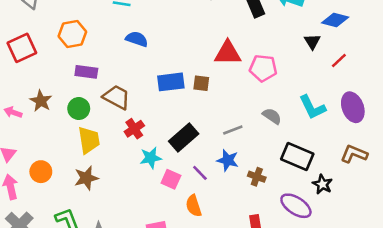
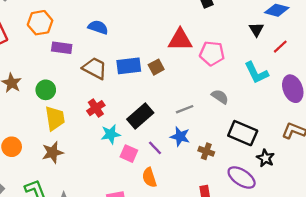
purple rectangle: (86, 72) -> (62, 48), moved
brown square: (201, 83) -> (156, 67), turned -35
brown trapezoid: (117, 97) -> (95, 68), moved
cyan L-shape: (312, 107) -> (256, 73), moved

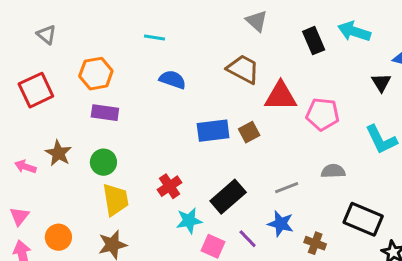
purple rectangle: (62, 48) -> (105, 113), moved
brown trapezoid: (95, 68) -> (243, 69), moved
gray semicircle: (220, 97) -> (333, 171), turned -36

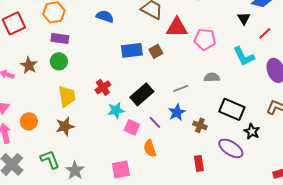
green circle: (103, 162) -> (59, 61), moved
blue star: (281, 224) -> (177, 112), turned 30

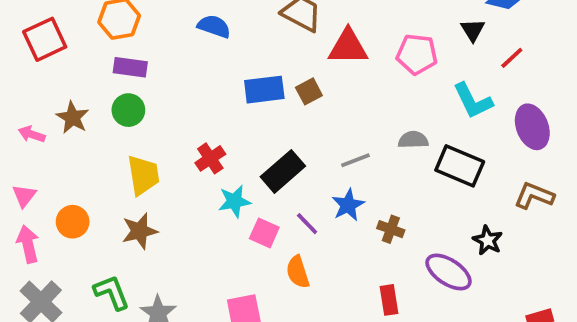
pink pentagon: (205, 39) -> (417, 54), moved
black rectangle: (232, 109) -> (460, 166), moved

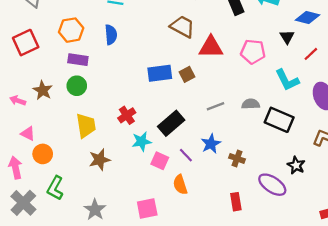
blue semicircle: (214, 26) -> (111, 35), moved, turned 66
gray line: (355, 160) -> (215, 106), moved
pink triangle: (24, 196) -> (28, 133), moved, turned -42
brown star: (140, 231) -> (99, 160), moved
green L-shape: (112, 292) -> (55, 188), moved, turned -130

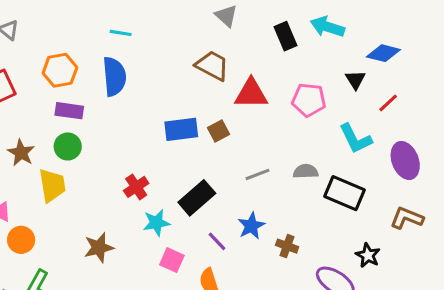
blue semicircle: (111, 35) -> (114, 77), size x1.4
yellow trapezoid: (86, 126) -> (52, 185), moved
pink square: (160, 161) -> (172, 260), moved

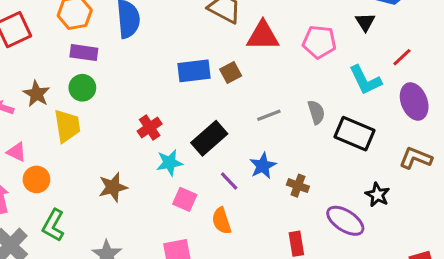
red line: (388, 103) -> (402, 57), moved
gray semicircle: (306, 171) -> (316, 112), turned 75

